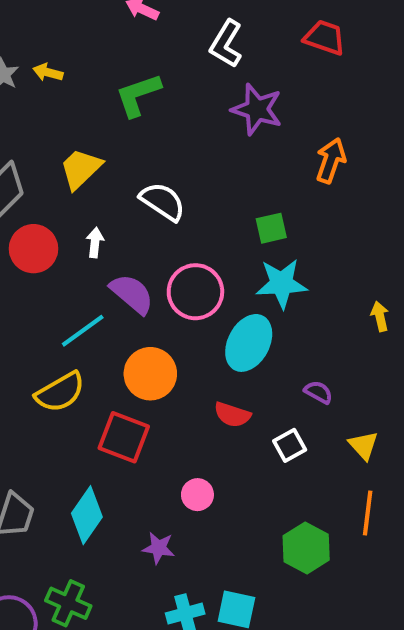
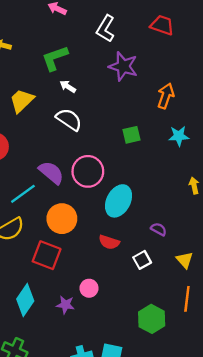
white arrow: (95, 243) -> (68, 86), moved, turned -63
cyan star: (282, 284) -> (179, 136), moved, size x0.7
purple star: (159, 548) -> (65, 305), moved

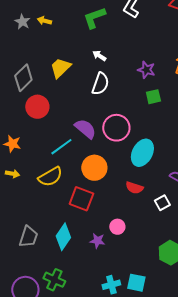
green L-shape: (55, 58) -> (94, 18), moved
purple star: (123, 66) -> (146, 70), moved, size x0.7
white semicircle: (69, 119) -> (100, 84), turned 75

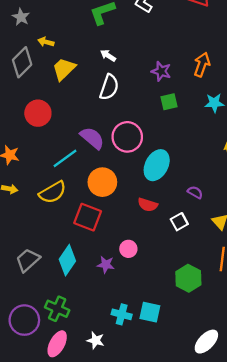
yellow arrow: (44, 21) -> (46, 42), moved
gray diamond: (23, 78) -> (22, 62), moved
gray trapezoid: (28, 237) -> (28, 260), turned -150
cyan cross: (111, 285) -> (122, 314), turned 30

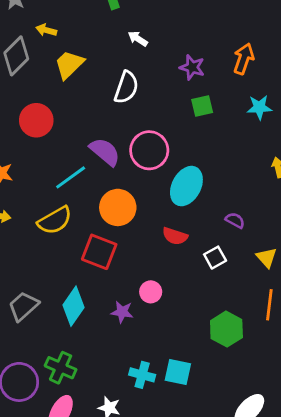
white arrow: (108, 55) -> (138, 39), moved

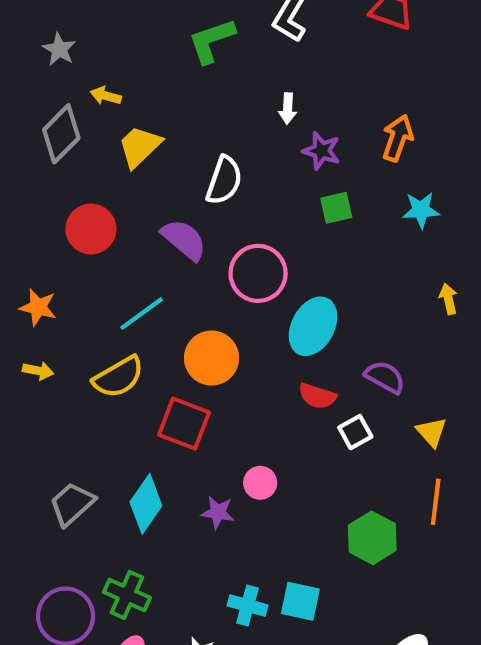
white arrow: (138, 39) -> (288, 108), moved, turned -120
purple semicircle: (105, 152) -> (184, 240), moved
purple semicircle: (235, 220) -> (385, 377), size x1.4
red semicircle: (175, 236) -> (317, 396), moved

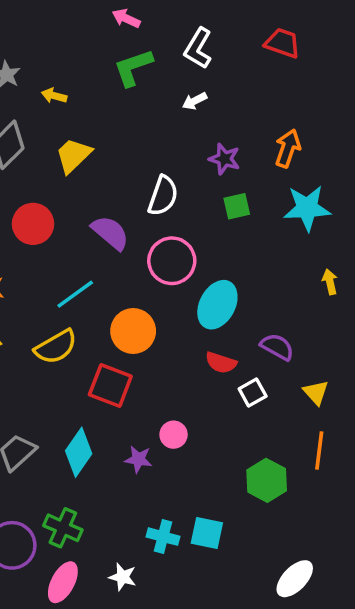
yellow arrow: (106, 96) -> (54, 96), moved
white arrow: (288, 108) -> (195, 101), moved, turned 60
white semicircle: (224, 180) -> (163, 196), moved
cyan star: (421, 210) -> (307, 208), size x1.5

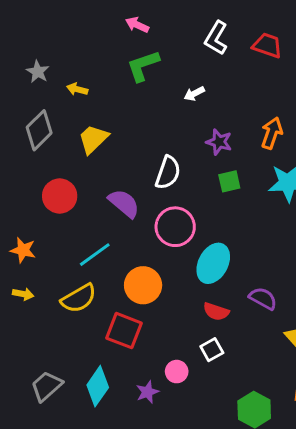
white L-shape: (198, 48) -> (216, 38), moved
white square: (253, 393) -> (212, 350), moved
purple star: (138, 459) -> (147, 392), turned -30

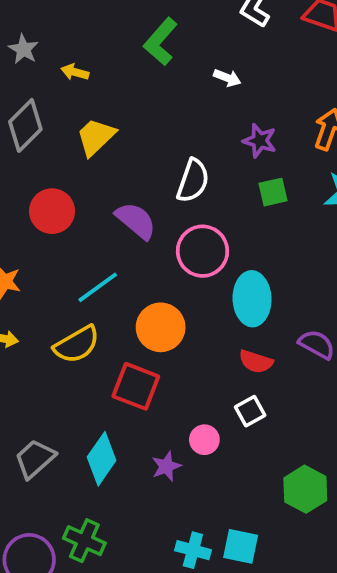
green L-shape: (143, 66) -> (161, 42), turned -30
white arrow: (194, 94) -> (227, 78), turned -132
cyan ellipse: (213, 263) -> (252, 299), turned -30

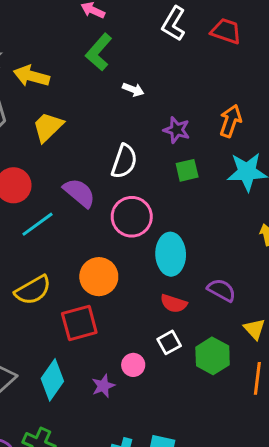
yellow arrow: (75, 72) -> (31, 76), size x1.6
white arrow: (227, 78) -> (133, 90), moved
cyan line: (98, 287) -> (37, 224), moved
red square: (136, 386) -> (79, 323), turned -36
green hexagon: (305, 489) -> (213, 356), moved

